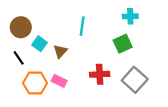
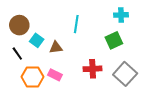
brown triangle: (60, 51) -> (56, 47), turned 40

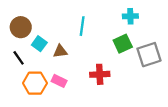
gray square: (125, 74) -> (149, 55), moved, turned 30

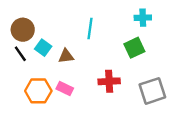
gray square: (149, 55) -> (152, 91), moved
black line: (19, 58) -> (20, 54), moved

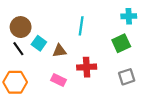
red cross: (109, 81) -> (87, 67), moved
orange hexagon: (38, 91) -> (15, 82), moved
gray square: (152, 91) -> (127, 77), moved, size x0.7

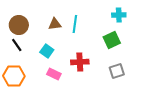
cyan square: (39, 43) -> (47, 51), moved
brown triangle: (60, 51) -> (55, 24), moved

